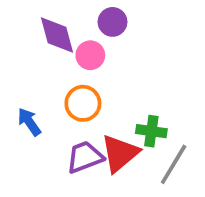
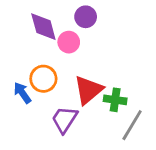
orange circle: (83, 103) -> (43, 79), moved
red triangle: (120, 153) -> (88, 90), moved
purple trapezoid: (85, 157) -> (65, 120), turned -36

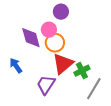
purple diamond: (43, 27) -> (31, 38), moved
orange circle: (43, 79) -> (55, 43), moved
green cross: (115, 100) -> (82, 71), turned -35

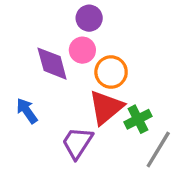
purple circle: (61, 12) -> (89, 18), moved
orange circle: (55, 43) -> (111, 72), moved

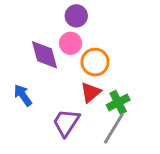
red triangle: (106, 107) -> (91, 92), size x0.7
gray line: (158, 150) -> (114, 128), moved

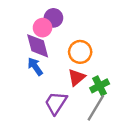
purple circle: (76, 16) -> (53, 18), moved
pink circle: (70, 43) -> (42, 28), moved
blue arrow: (23, 95) -> (35, 66), moved

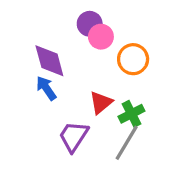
purple circle: (53, 18) -> (90, 24), moved
pink circle: (42, 28) -> (101, 37), moved
orange circle: (80, 52) -> (133, 59), moved

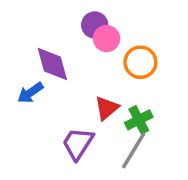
blue arrow: (46, 88) -> (30, 93), moved, turned -90

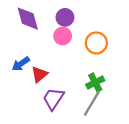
pink circle: (107, 39) -> (63, 36), moved
purple diamond: (52, 64) -> (28, 19), moved
red triangle: (107, 108) -> (39, 74), moved

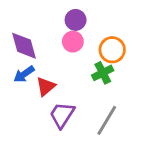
purple diamond: (28, 19) -> (24, 46), moved
green cross: (95, 82) -> (103, 73), moved

